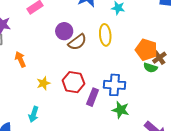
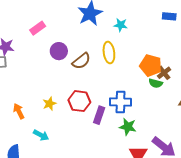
purple circle: (64, 31) -> (59, 51), moved
orange arrow: (20, 59) -> (19, 111), moved
cyan arrow: (34, 114) -> (41, 135), turned -77

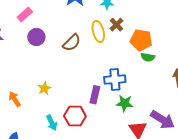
purple circle: (59, 51) -> (36, 37), moved
brown cross: (164, 73) -> (116, 25), moved
red hexagon: (79, 101) -> (75, 116), moved
cyan arrow: (41, 135) -> (52, 123), moved, turned 42

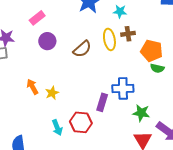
brown cross: (116, 25) -> (128, 34), turned 32
orange arrow: (15, 99) -> (32, 87), moved
green star: (125, 103) -> (141, 113), moved

